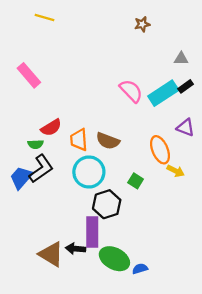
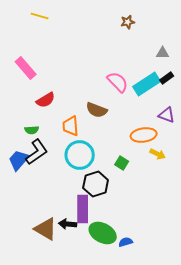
red semicircle: (51, 128) -> (46, 100), moved
brown semicircle: (108, 141) -> (97, 110), moved
orange ellipse: (160, 150) -> (144, 135), turned -75

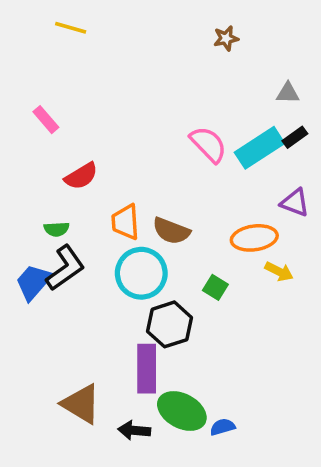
pink rectangle: (26, 68) -> (46, 120), size x0.7
brown semicircle: (97, 110) -> (171, 231), moved
black arrow: (68, 224) -> (134, 430), moved

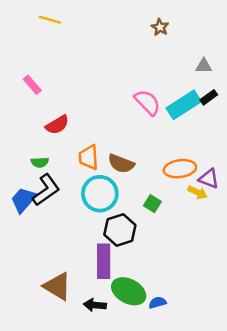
brown star: (226, 38) -> (160, 27), turned -30
purple triangle: (295, 203) -> (209, 179), moved

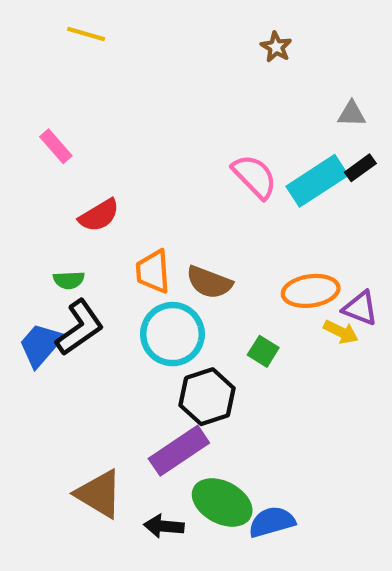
purple rectangle: (104, 261) -> (179, 451), turned 56
blue semicircle: (157, 303) -> (272, 522), size x1.5

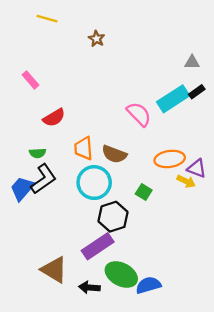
brown star: (276, 47) -> (97, 39), moved
pink semicircle: (255, 176) -> (139, 114), moved

